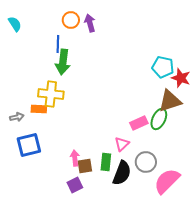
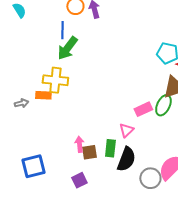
green arrow: (63, 62) -> (67, 48), turned 30
blue square: (29, 145) -> (33, 166), moved
gray circle: (146, 162) -> (150, 178), moved
purple square: (75, 185) -> (79, 180), moved

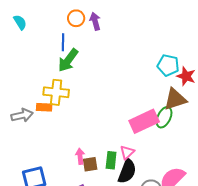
gray arrow: (21, 103) -> (22, 115), size x1.5
pink rectangle: (143, 109) -> (144, 121), size x1.6
pink triangle: (126, 130) -> (127, 152), moved

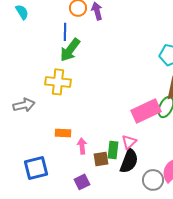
orange rectangle: (44, 107) -> (63, 133), moved
brown square: (90, 164) -> (101, 159), moved

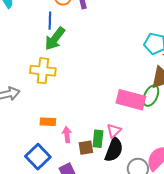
pink rectangle: (146, 111) -> (131, 100), turned 40
blue square: (36, 168) -> (38, 157), moved, turned -30

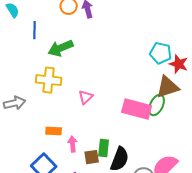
blue line: (50, 21) -> (35, 30), moved
green arrow: (55, 39) -> (61, 48), turned 30
pink triangle: (114, 131) -> (86, 97), moved

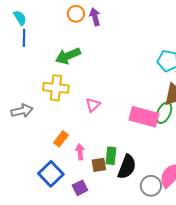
blue line: (35, 30) -> (24, 38), moved
orange rectangle: (54, 131) -> (61, 139), turned -56

